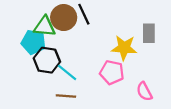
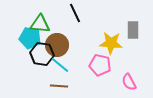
brown circle: (64, 18) -> (57, 45), moved

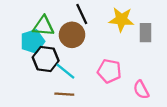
cyan pentagon: (30, 38) -> (32, 41), turned -30
yellow star: (111, 43) -> (121, 19), moved
brown circle: (57, 45) -> (72, 35), moved

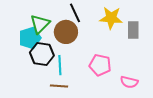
green triangle: (43, 26) -> (40, 24), turned -50
cyan line: (65, 71) -> (60, 65), turned 48
pink semicircle: (141, 90) -> (129, 82), turned -48

